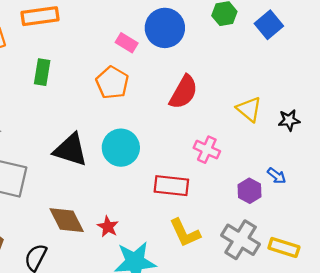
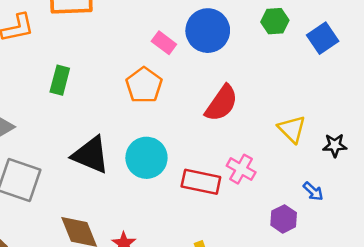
green rectangle: (42, 72) -> (60, 80), moved
blue arrow: (277, 176) -> (313, 191), moved
red rectangle: (171, 186) -> (201, 182), moved

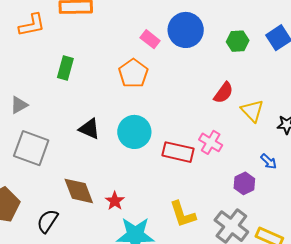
green hexagon: (275, 21) -> (238, 41), moved
red semicircle: (221, 103) -> (223, 93), moved, size x0.7
black triangle: (91, 155) -> (89, 129), size x0.7

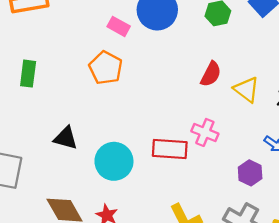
cyan circle: (134, 132) -> (114, 161), moved

